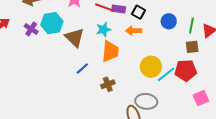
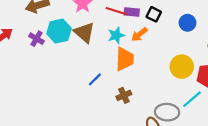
orange arrow: (134, 31) -> (139, 34), moved, turned -35
brown triangle: (75, 38) -> (84, 32), moved
yellow circle: (151, 67) -> (182, 67), moved
cyan line: (166, 74) -> (192, 99), moved

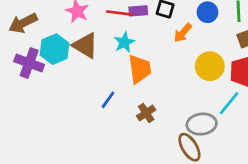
orange arrow: (139, 34) -> (183, 33), moved
purple cross: (36, 39) -> (29, 63), size x1.5

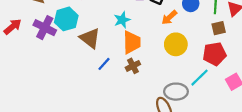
brown triangle: (85, 46) -> (90, 38), moved
yellow circle: (210, 66) -> (176, 44), moved
brown cross: (146, 113) -> (133, 66), moved

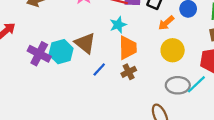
cyan hexagon: (66, 19) -> (61, 52), moved
purple cross: (45, 28) -> (39, 54), moved
gray ellipse: (176, 92) -> (178, 85), moved

